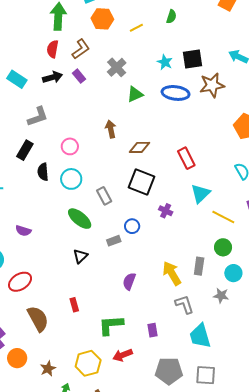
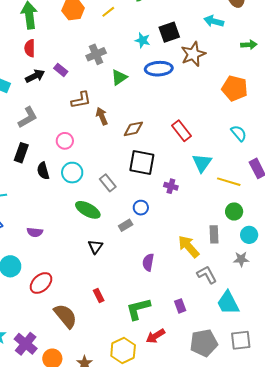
brown L-shape: (81, 49) -> (81, 100), moved, turned 35
gray cross: (117, 67) -> (96, 54), turned 30

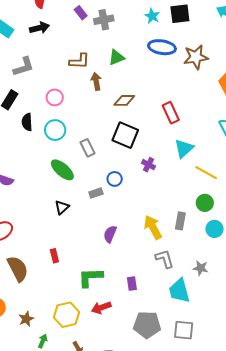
brown star: (193, 54) -> (196, 57), moved
purple rectangle: (61, 70) -> (81, 13), moved
green triangle: (119, 77) -> (116, 58), moved
gray star: (241, 259) -> (201, 268), moved

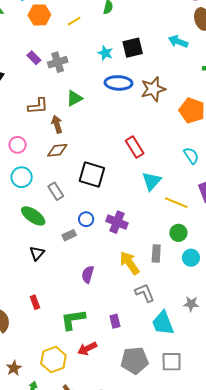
brown diamond: (124, 100) -> (57, 150), moved
purple cross: (149, 165) -> (117, 222), moved, size x1.5
gray star: (201, 268) -> (191, 304), moved

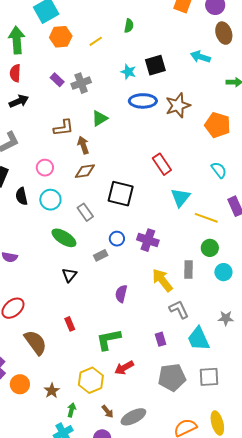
purple rectangle: (115, 321) -> (161, 339), moved

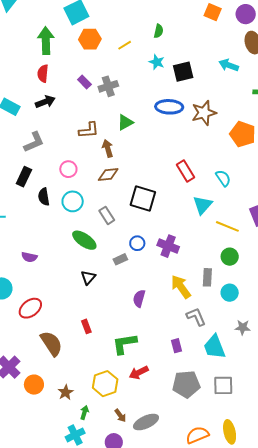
cyan star: (128, 72) -> (157, 62), moved
cyan semicircle: (219, 170) -> (223, 178), moved
cyan circle: (223, 272) -> (230, 293), moved

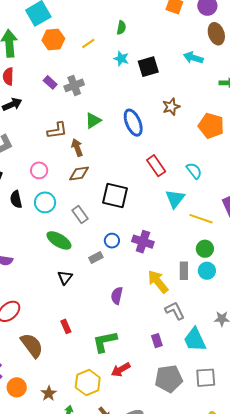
blue ellipse: (169, 107) -> (133, 123), moved, turned 68
brown star: (204, 113) -> (171, 107), size x0.7
cyan circle: (230, 293) -> (207, 271), moved

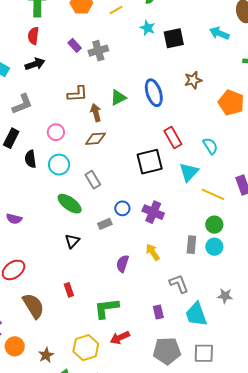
green triangle: (93, 121) -> (118, 98), moved
black square: (115, 196) -> (150, 162), moved, turned -32
yellow arrow: (158, 282) -> (153, 252), moved, size x0.7

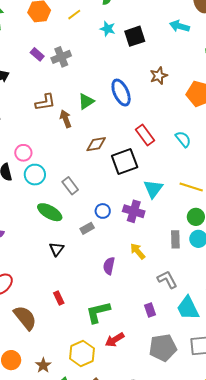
pink circle: (56, 132) -> (23, 153), moved
brown diamond: (95, 139) -> (96, 144), moved
cyan triangle: (189, 172) -> (153, 189), moved

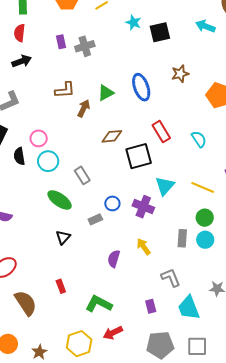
purple rectangle: (37, 54) -> (61, 42), turned 32
brown arrow: (66, 119) -> (84, 108), turned 42
green L-shape: (98, 312) -> (99, 304), turned 36

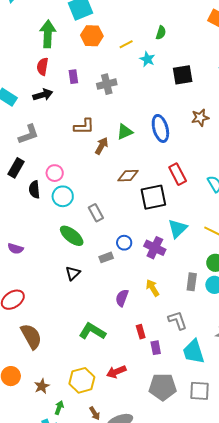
cyan star: (133, 22) -> (147, 59), moved
purple rectangle: (61, 42) -> (73, 77), moved
red rectangle: (61, 286) -> (141, 332), moved
green L-shape: (99, 304) -> (92, 331), moved

